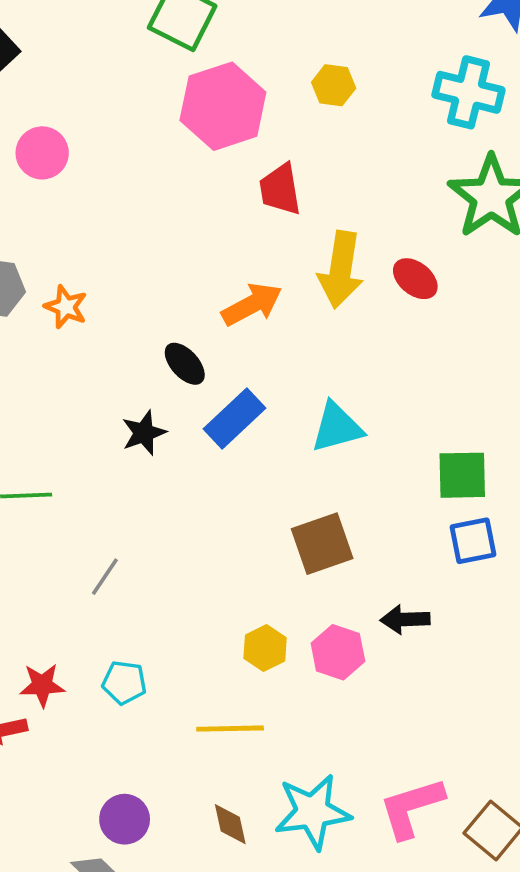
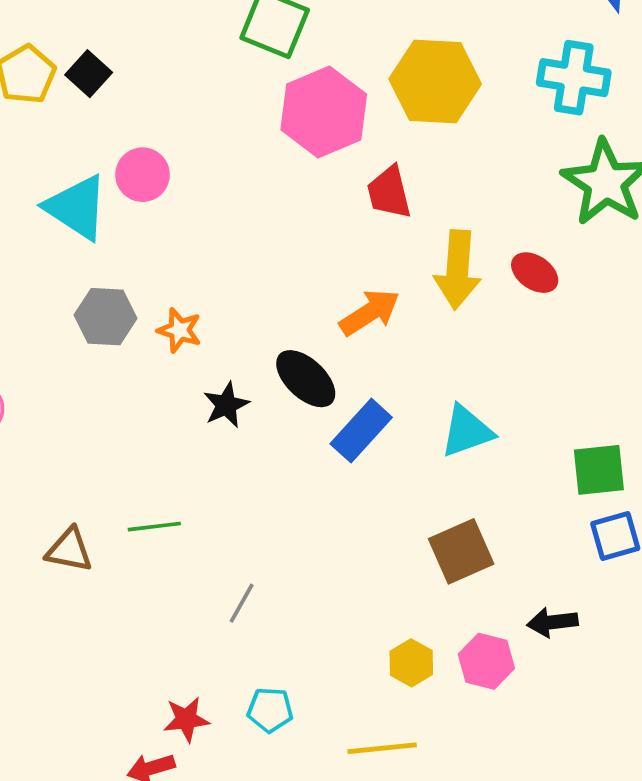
yellow hexagon: (334, 85) -> (435, 81), size x2.0
black ellipse: (185, 364) -> (306, 379), size x1.4
black star: (144, 433) -> (226, 405), moved

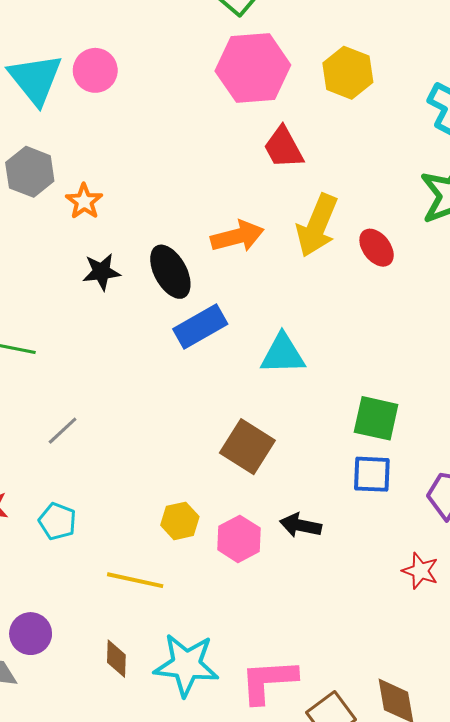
yellow hexagon: (435, 81) -> (348, 73), size x0.7
red trapezoid: (389, 192) -> (283, 148), turned -33
brown square: (461, 551) -> (247, 447), turned 38

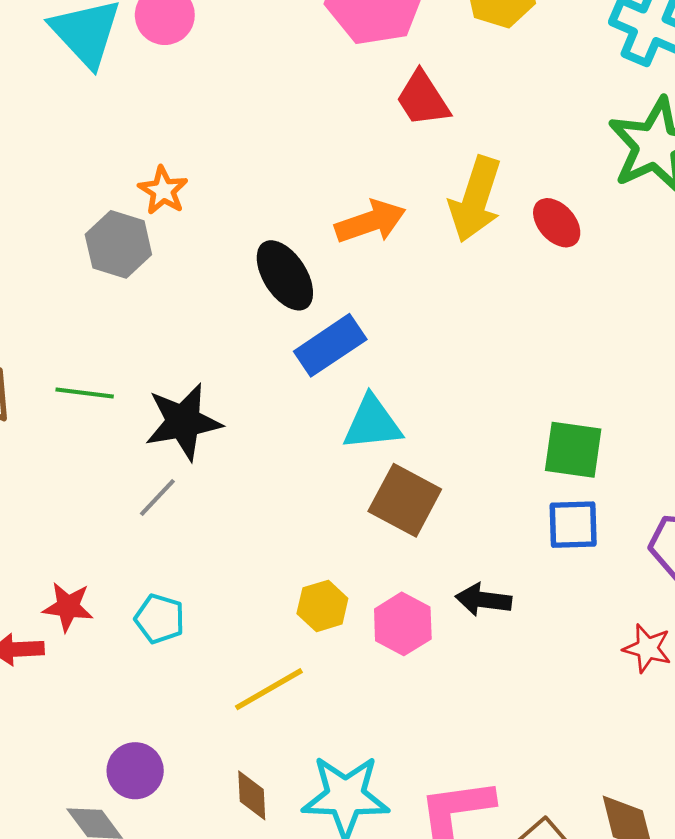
gray hexagon: (30, 172) -> (118, 244), moved
black star: (101, 272) -> (183, 422), moved, size x1.5
cyan triangle: (283, 354) -> (372, 423), moved
yellow line: (135, 580) -> (269, 689), turned -38

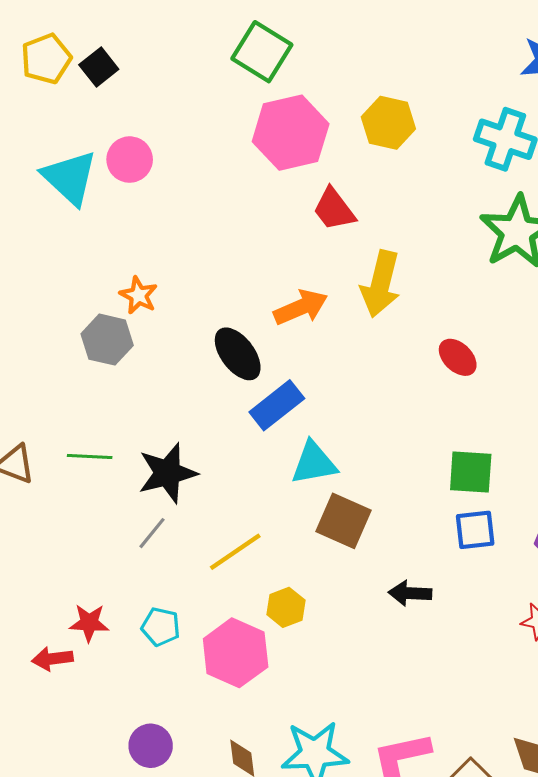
red ellipse: (557, 223) -> (458, 357), moved
pink hexagon: (403, 624) -> (236, 653), moved, size x1.4
yellow line: (269, 689) -> (235, 552), moved

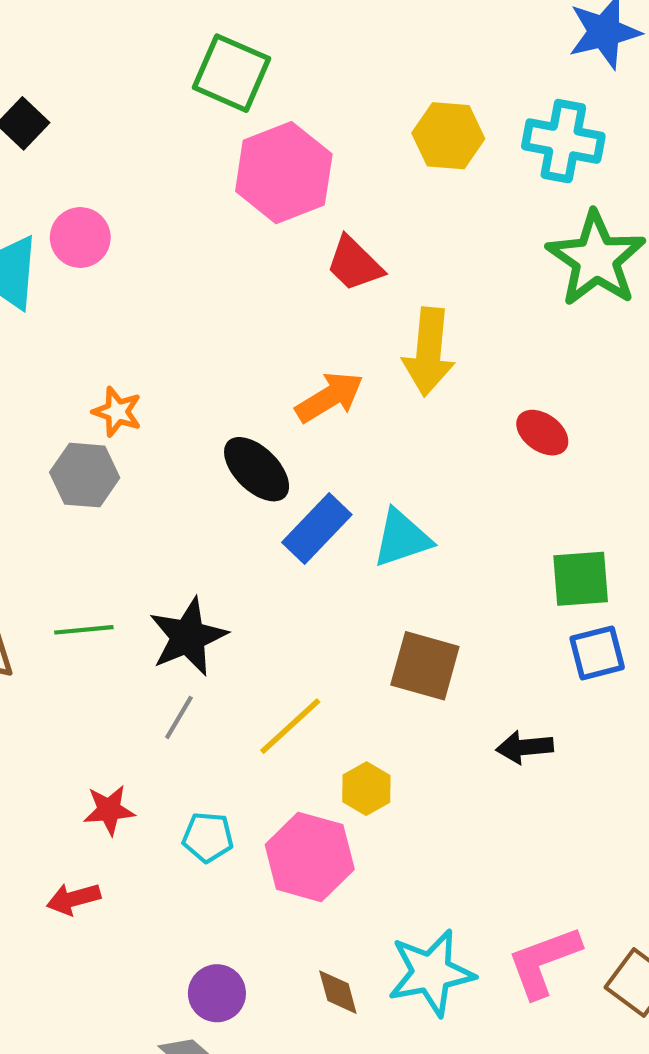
yellow hexagon: (388, 123) -> (448, 136), moved
cyan triangle: (314, 463) -> (402, 538), moved
red star: (89, 623) -> (109, 810), moved

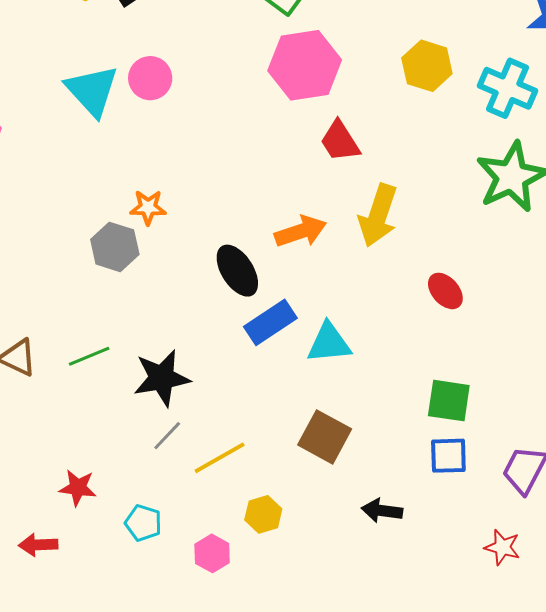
orange star: (117, 412) -> (148, 207), turned -30
green line: (84, 630) -> (89, 356), turned -30
gray line: (179, 717) -> (167, 436), moved
pink hexagon: (310, 857) -> (212, 553), size x0.6

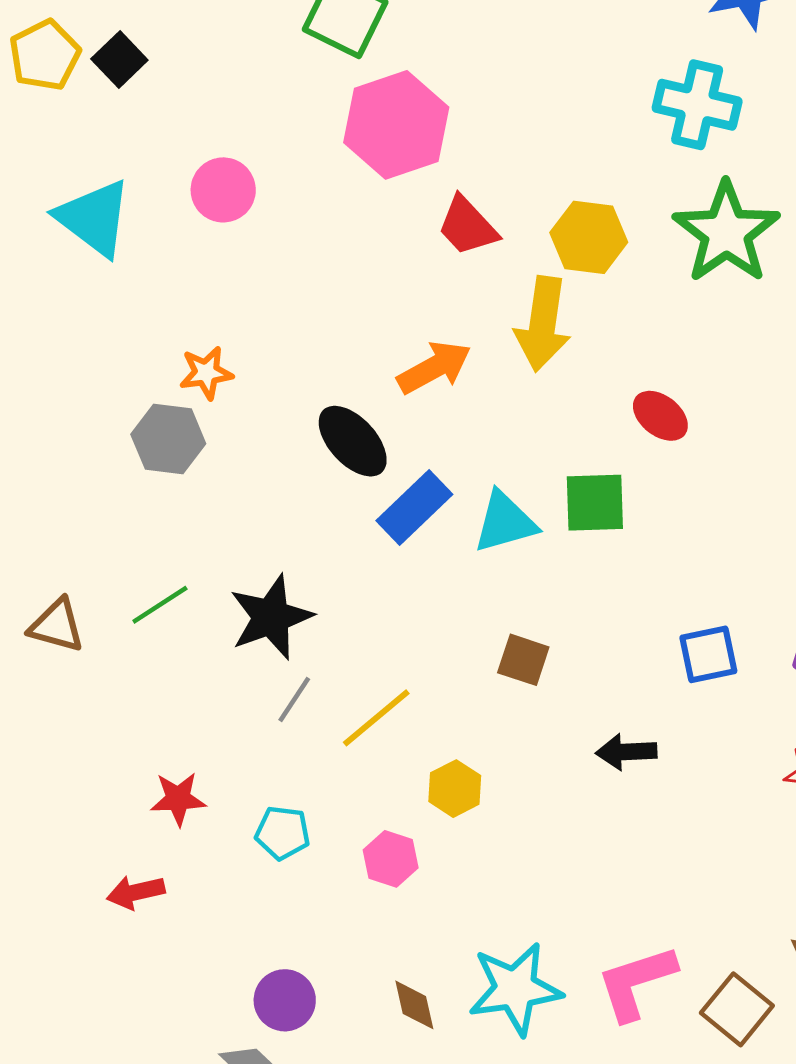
yellow hexagon: (427, 66) -> (589, 237), moved
pink circle: (150, 78) -> (223, 190), moved
green square: (449, 401) -> (595, 503), moved
brown square: (325, 437) -> (523, 660), size x0.7

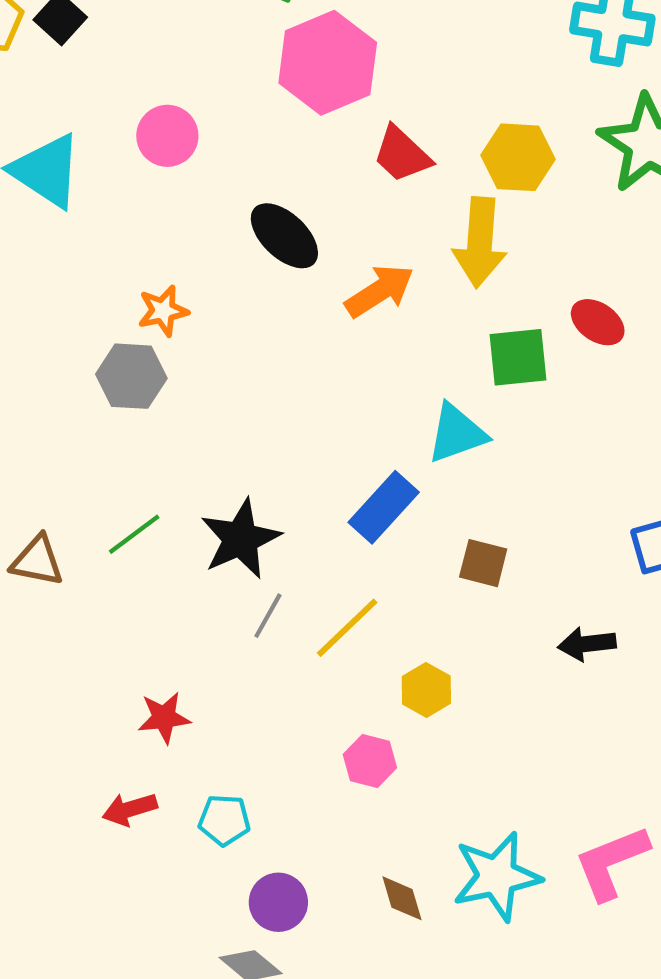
black ellipse: (353, 441) -> (284, 236), moved
green square: (595, 503) -> (518, 357), moved
blue rectangle: (414, 508) -> (384, 507), moved
cyan pentagon: (283, 833) -> (224, 820), moved

